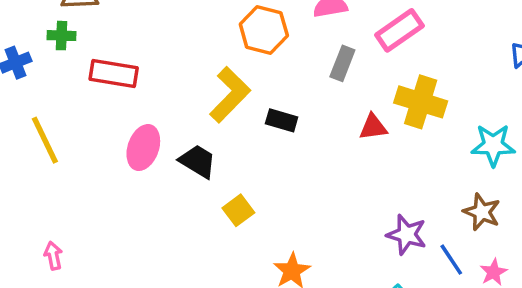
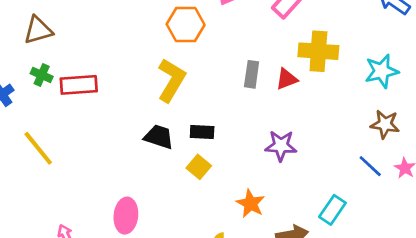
green cross: (61, 36) -> (42, 75), moved, turned 35
gray rectangle: (342, 63) -> (252, 74), moved
black rectangle: (282, 120) -> (202, 132), moved
pink ellipse: (143, 148) -> (126, 216), moved
purple star: (407, 235) -> (281, 146), moved

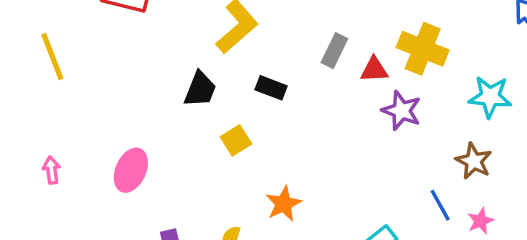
black rectangle: (202, 132) -> (271, 88), moved
black trapezoid: (159, 137) -> (200, 89), turned 76
purple star: (281, 146) -> (402, 111), moved

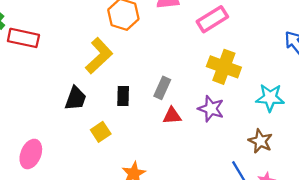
gray rectangle: (334, 51) -> (162, 88), moved
red triangle: (374, 70) -> (172, 116), moved
black rectangle: (271, 88) -> (123, 96), turned 72

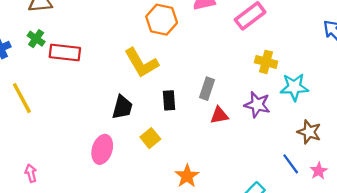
yellow L-shape: (99, 56) -> (141, 63), turned 108
yellow cross: (224, 67) -> (266, 62), size x0.7
cyan star: (270, 98) -> (294, 87), moved
pink ellipse: (31, 154) -> (102, 149), moved

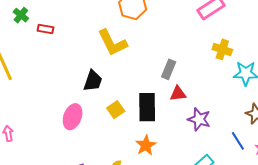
red rectangle: (65, 52) -> (45, 29), size x0.6
black rectangle: (169, 100) -> (147, 107), moved, size x1.6
purple star: (257, 105) -> (199, 119), moved

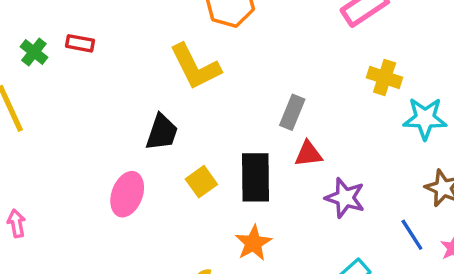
green cross: (21, 15) -> (34, 52), moved

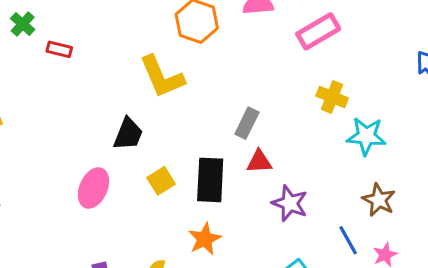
green cross: (34, 52) -> (23, 24), moved

